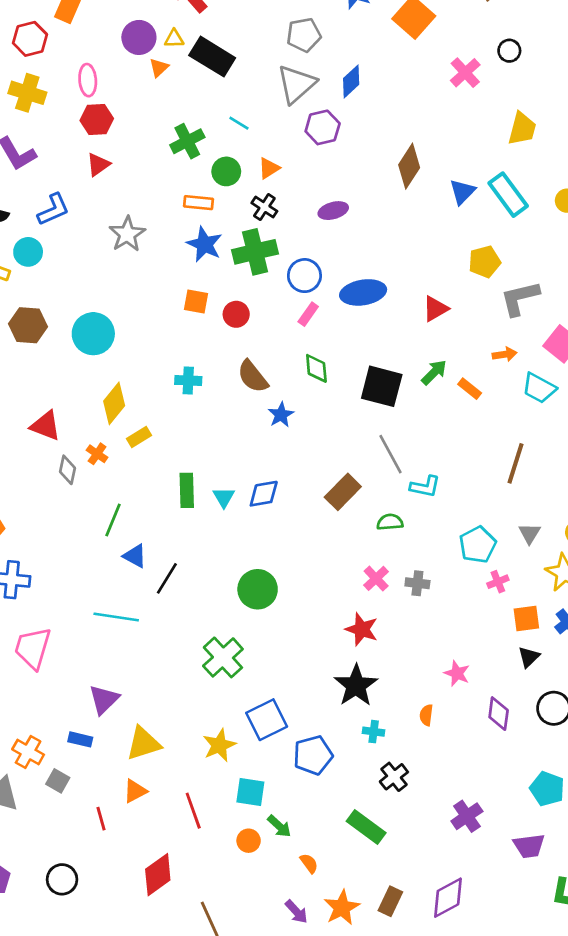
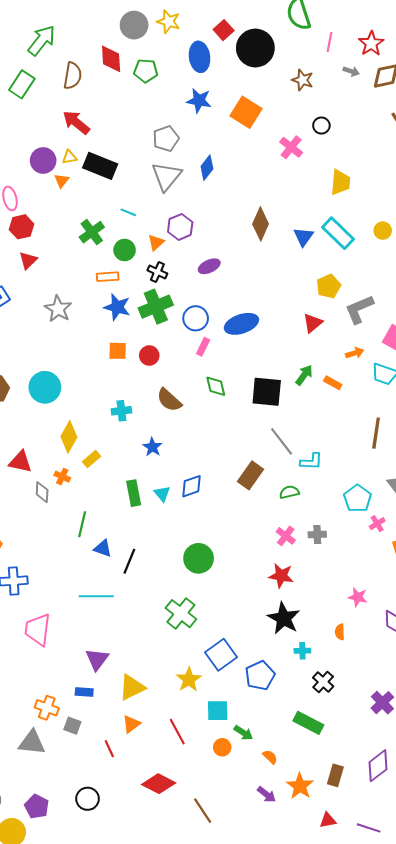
purple hexagon: (323, 127) -> (180, 227), moved
red triangle: (435, 309) -> (313, 323), moved
blue star: (281, 415) -> (152, 447), moved
red diamond: (158, 875) -> (159, 784), turned 72

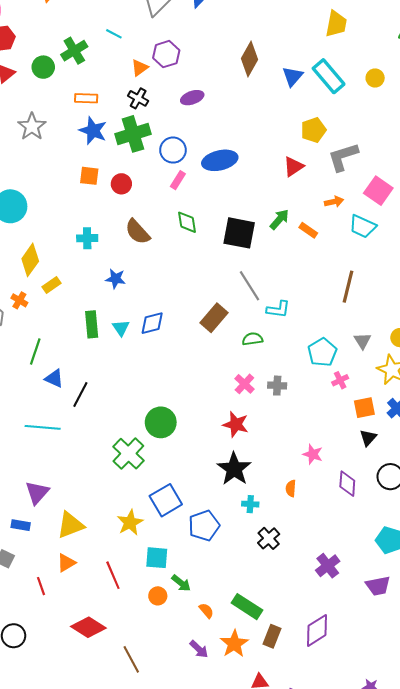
green circle: (125, 250) -> (43, 67), moved
blue star: (152, 447) -> (116, 279), turned -30
green circle: (199, 558) -> (161, 422), moved
green rectangle: (308, 723) -> (247, 607), moved

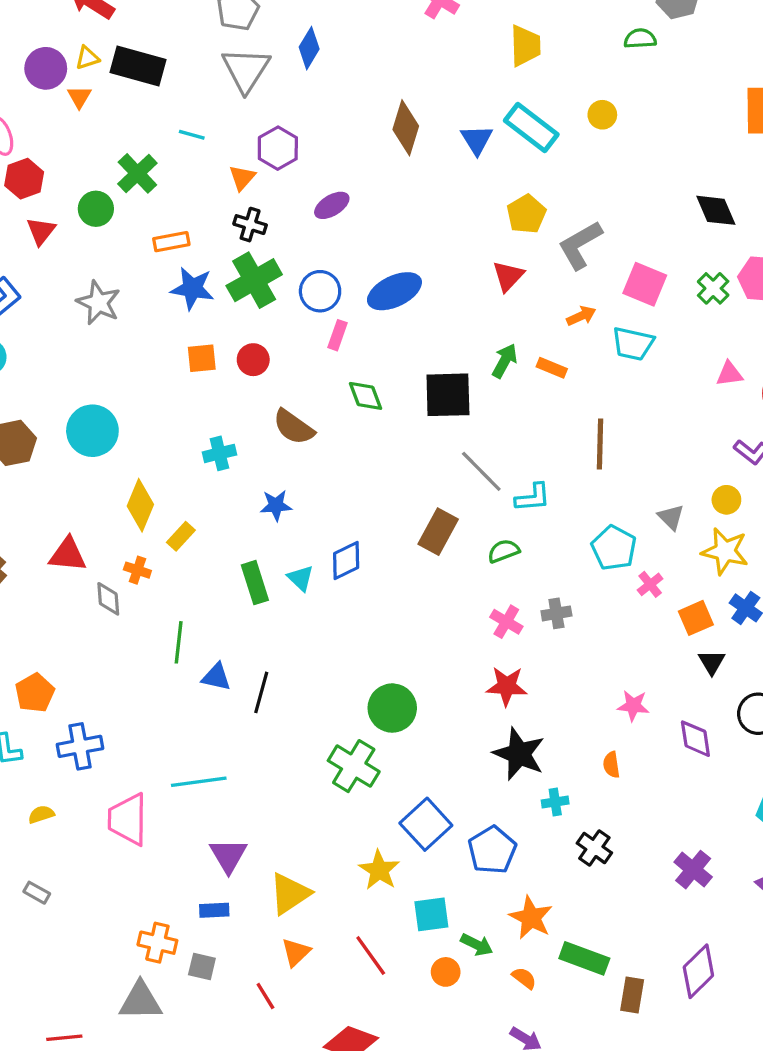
brown line: (348, 287) -> (600, 444), moved
cyan line: (43, 427) -> (199, 782), moved
orange star: (234, 644) -> (531, 918), moved

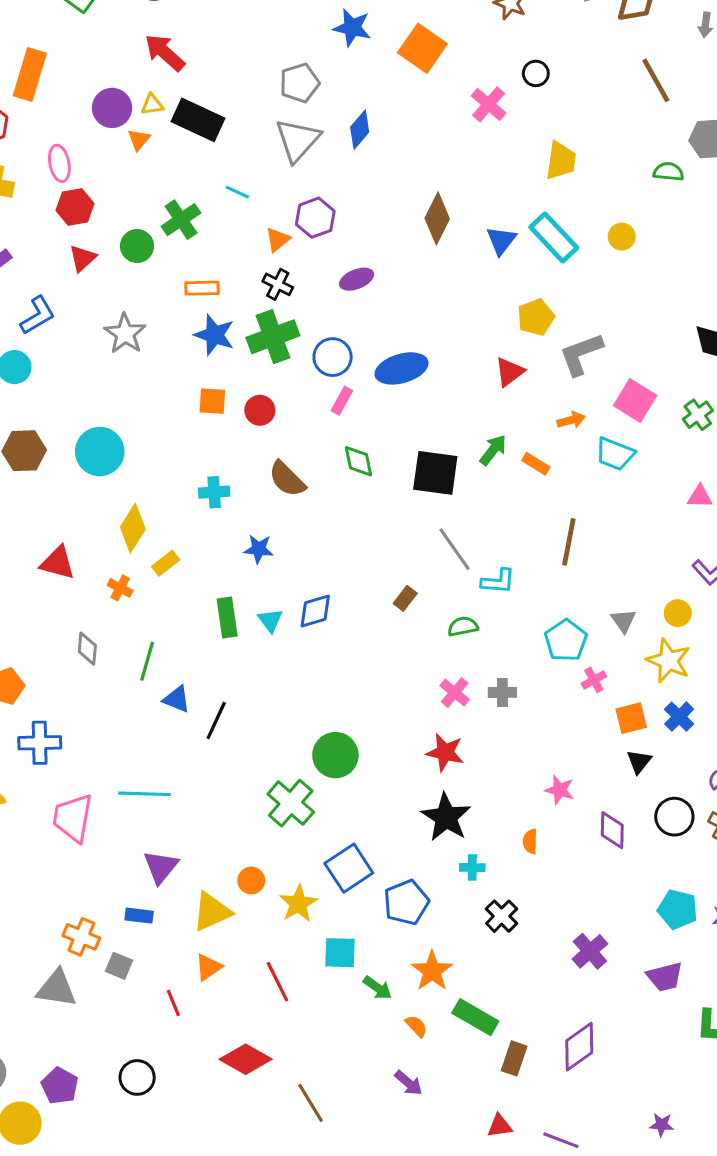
brown rectangle: (438, 532) -> (405, 598), size x0.6
gray diamond: (108, 599) -> (87, 649), moved
orange circle: (446, 972) -> (251, 881), moved

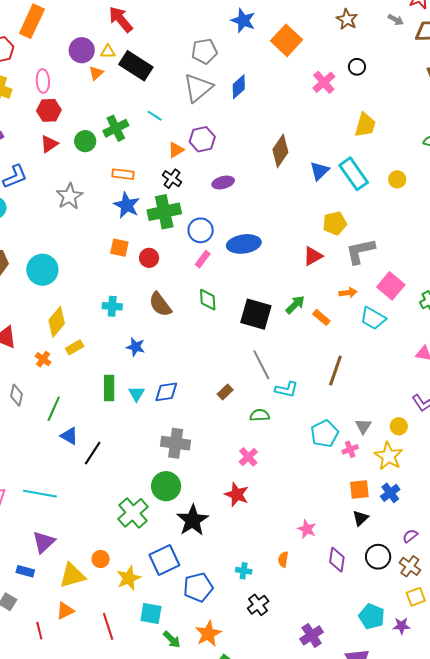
pink cross: (594, 680) -> (350, 449), moved
gray cross: (502, 692) -> (176, 443), moved, size x1.6
black star: (446, 817) -> (193, 520), moved

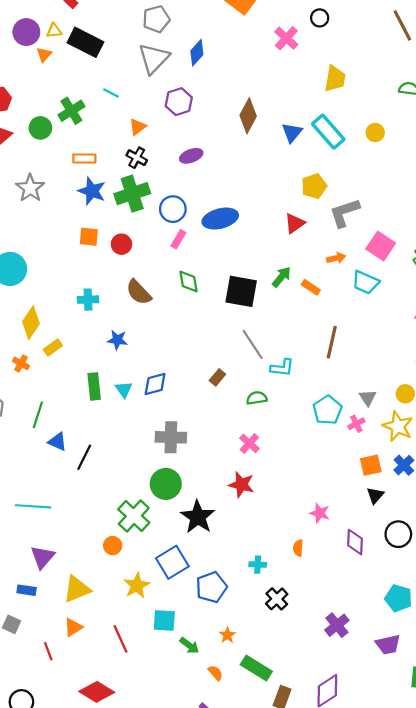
purple hexagon: (202, 139) -> (179, 102), moved
orange circle: (101, 559) -> (113, 546), moved
orange star: (208, 634) -> (227, 635), size x0.6

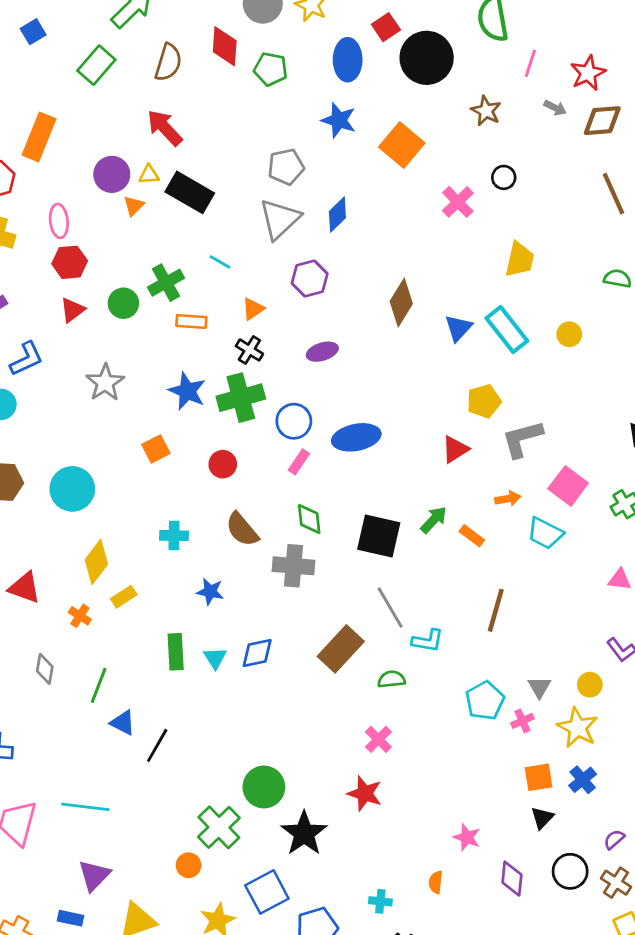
orange rectangle: (84, 159) -> (191, 321), moved
orange square: (89, 237) -> (156, 449), moved, turned -36
brown rectangle: (217, 377) -> (341, 649), size x2.0
gray cross: (171, 437) -> (294, 566), moved

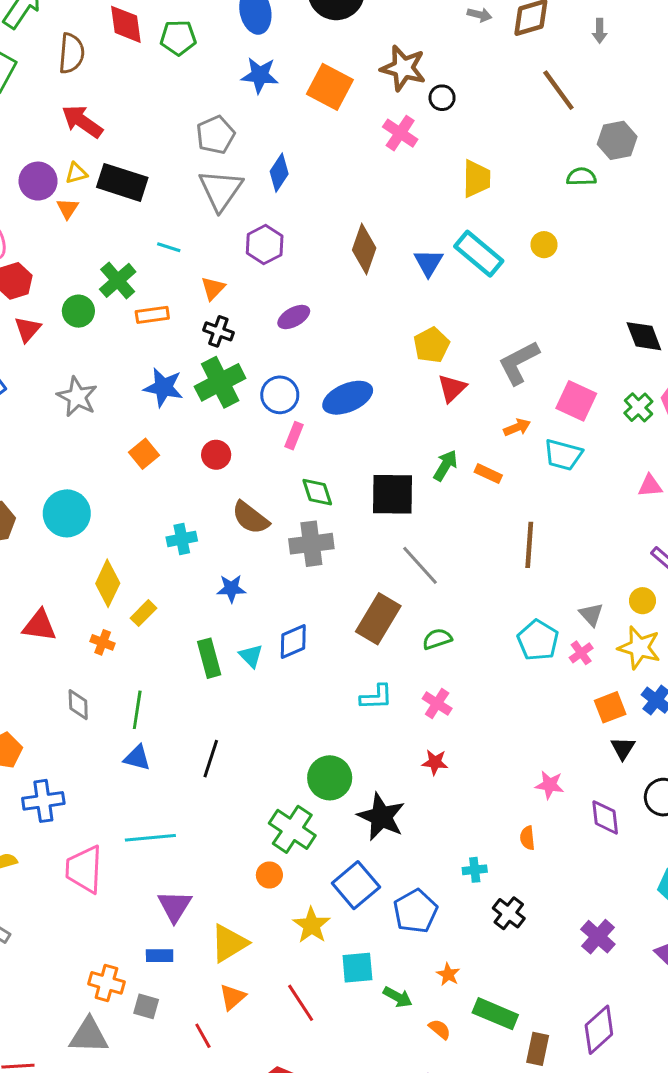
brown star: (486, 111) -> (403, 68), moved, size x1.4
yellow pentagon: (484, 401) -> (431, 345), moved
cyan L-shape: (428, 641) -> (376, 697), moved
blue triangle: (123, 723) -> (137, 758), moved
red star: (365, 793) -> (435, 762), size x0.7

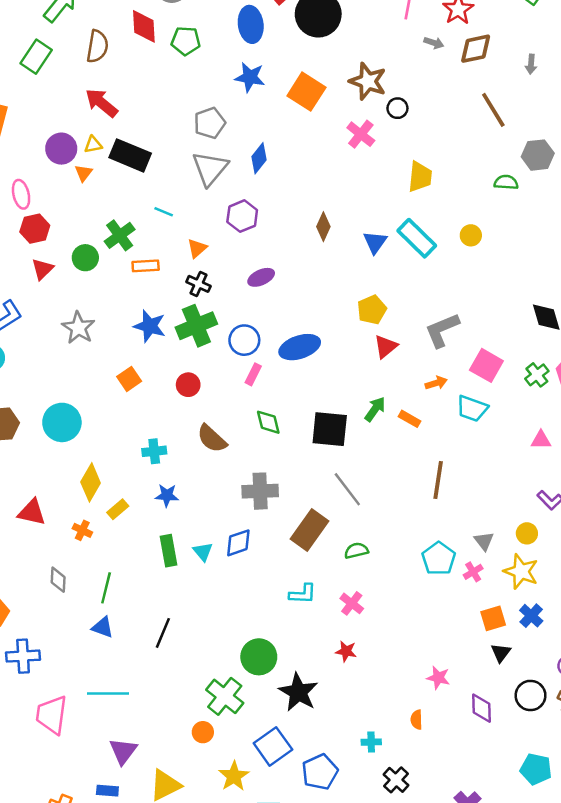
brown diamond: (364, 249) -> (323, 227), size x0.7
gray cross: (311, 544) -> (260, 491), moved
blue star: (231, 589) -> (167, 495), moved

